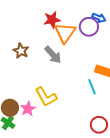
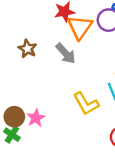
yellow L-shape: (46, 97) -> (86, 104), moved

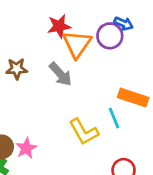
brown star: (27, 49) -> (17, 69), turned -30

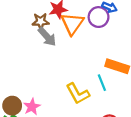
brown star: (17, 69) -> (41, 21), moved
gray arrow: (60, 74) -> (47, 37), moved

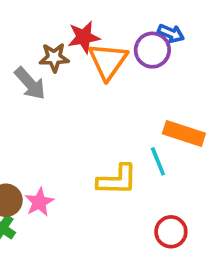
gray arrow: (47, 37) -> (30, 83), moved
yellow L-shape: (78, 94) -> (117, 180), turned -60

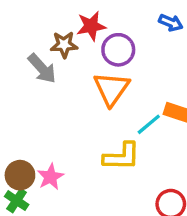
purple circle: (152, 50) -> (118, 50), moved
orange triangle: (108, 61) -> (111, 89), moved
cyan line: (158, 161) -> (149, 124), moved, turned 72

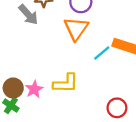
yellow L-shape: (122, 157) -> (66, 83), moved

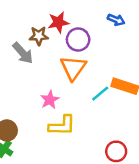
pink star: (34, 89) -> (50, 100), moved

